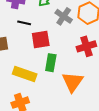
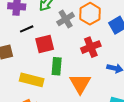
gray cross: (64, 16) -> (66, 19), turned 30
black line: (24, 23) -> (27, 29), turned -32

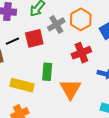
black line: (27, 29) -> (12, 41), moved
red square: (45, 44) -> (34, 38), moved

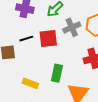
yellow rectangle: (22, 85) -> (30, 83), size x0.7

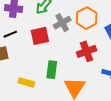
black line: (26, 39) -> (10, 34), moved

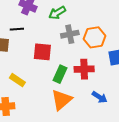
red square: (40, 36) -> (42, 52), moved
green rectangle: (52, 70) -> (60, 74), moved

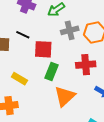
black line: (17, 29) -> (23, 35), moved, turned 32
green rectangle: (60, 74) -> (52, 72), moved

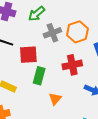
orange triangle: (65, 96) -> (55, 99), size x0.6

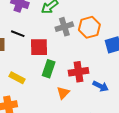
red cross: (72, 65) -> (78, 72), moved

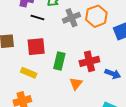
black line: (18, 34) -> (37, 18), moved
red square: (39, 47) -> (36, 47), moved

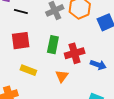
green rectangle: (59, 61) -> (53, 45), moved
yellow rectangle: (29, 73) -> (28, 70), moved

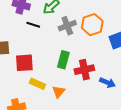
red square: (21, 41) -> (24, 63), moved
orange triangle: (62, 76) -> (59, 92), moved

